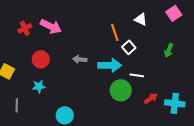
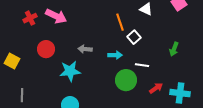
green arrow: (169, 50) -> (174, 49), moved
cyan arrow: (110, 65) -> (115, 55), size x0.6
cyan star: (39, 86) -> (70, 71), moved, size x1.5

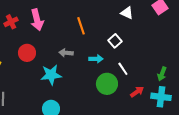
pink arrow: (56, 16) -> (37, 20), turned 50
orange line: (120, 22) -> (81, 26), moved
green arrow: (174, 49) -> (162, 74), moved
white line: (142, 65) -> (123, 69), turned 48

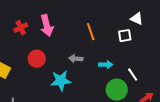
white square: (115, 41) -> (125, 36), moved, turned 32

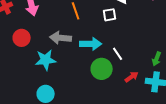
gray arrow: (76, 59) -> (61, 38), size x1.5
cyan arrow: (106, 65) -> (91, 44), size x1.5

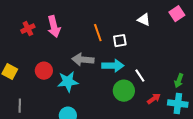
white square: (110, 15) -> (120, 41), moved
red circle: (22, 38) -> (44, 71), moved

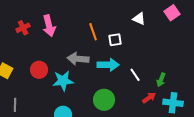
green arrow: (179, 81) -> (161, 80), moved
green circle: (124, 91) -> (104, 100), moved

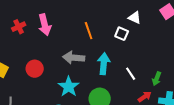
white square: (115, 40) -> (122, 34), moved, turned 32
cyan arrow: (108, 65) -> (104, 64), turned -85
cyan star: (63, 81) -> (69, 87), moved, turned -30

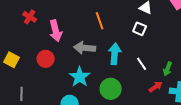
pink arrow: (45, 25) -> (56, 31), moved
red cross: (19, 27) -> (30, 17), turned -32
white square: (122, 34) -> (140, 29), moved

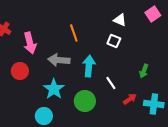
white line: (142, 64) -> (111, 83), moved
green arrow: (168, 69) -> (144, 71), moved

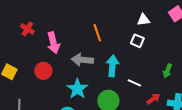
white triangle: (120, 20) -> (143, 20), turned -32
white line: (111, 83) -> (134, 83), turned -32

